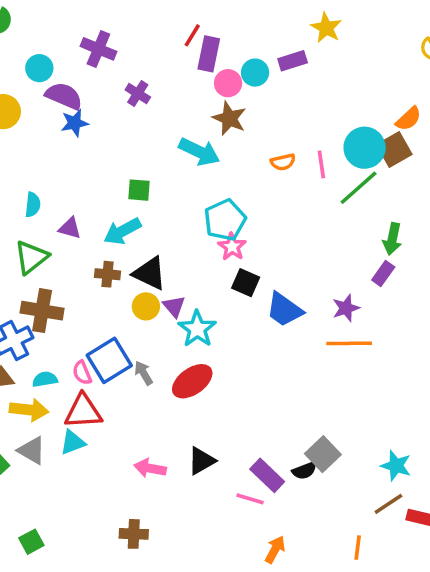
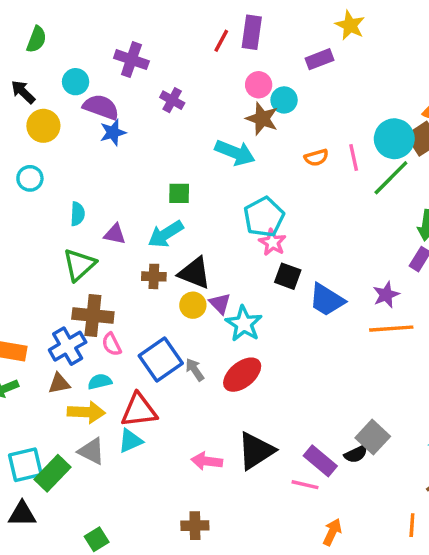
purple rectangle: (209, 54) -> (252, 32), moved
cyan circle: (255, 73) -> (284, 100), moved
pink semicircle: (82, 373) -> (112, 344), moved
black triangle: (201, 461) -> (256, 451), size x1.4

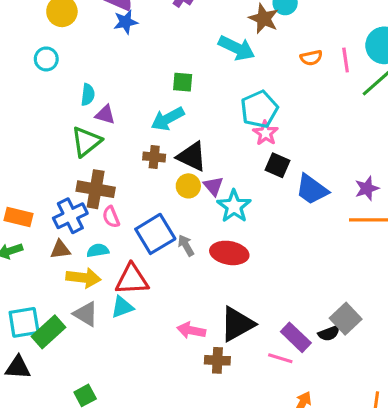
purple triangle: (115, 234) -> (105, 115), moved
red ellipse: (242, 375) -> (229, 253), turned 45
brown cross: (195, 526) -> (217, 360), moved

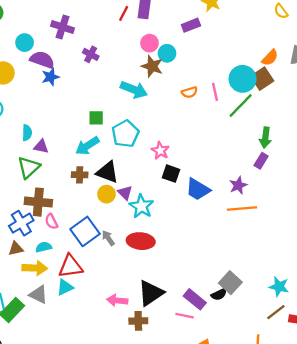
cyan pentagon: (259, 109) -> (125, 134), moved

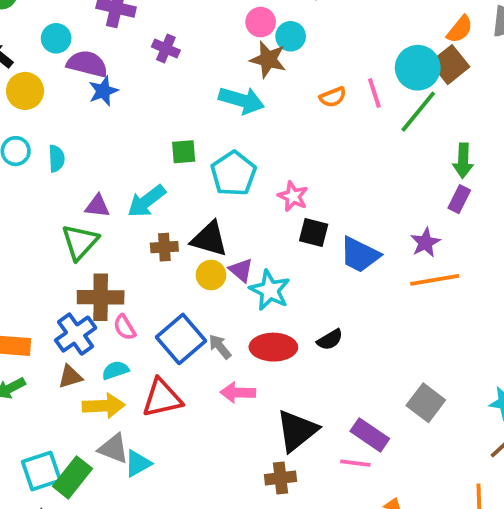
cyan semicircle: (27, 133) -> (56, 158), moved
cyan arrow: (87, 146) -> (147, 201), moved
cyan triangle: (65, 287) -> (138, 463), moved
black semicircle: (219, 294) -> (330, 340), moved
pink arrow: (117, 300) -> (238, 393), moved

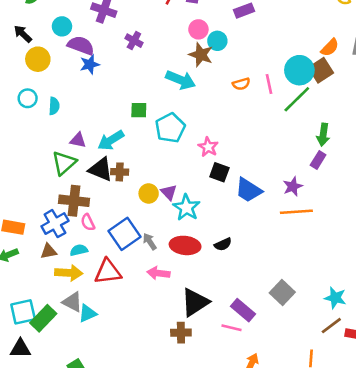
black triangle: (209, 239) -> (101, 169), moved

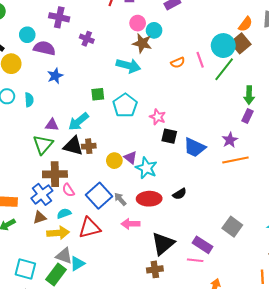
blue star: (90, 64) -> (55, 76), moved
cyan square: (23, 312) -> (25, 269), turned 35
green rectangle: (43, 318) -> (56, 274), moved

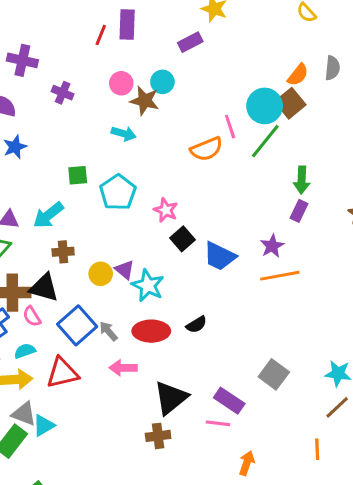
pink circle: (138, 23) -> (121, 83), moved
orange semicircle: (178, 63) -> (206, 149), moved, size x1.5
cyan arrow: (128, 66) -> (124, 134), size x0.7
black square: (169, 136) -> (183, 239), turned 35
black triangle: (73, 146) -> (44, 288), moved

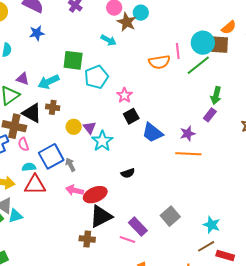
brown square: (290, 103) -> (220, 45), turned 30
green square: (78, 175) -> (73, 60), size x1.5
black triangle: (44, 288) -> (32, 113), moved
red ellipse: (151, 331) -> (95, 195), moved, turned -35
cyan semicircle: (25, 351) -> (29, 167), moved

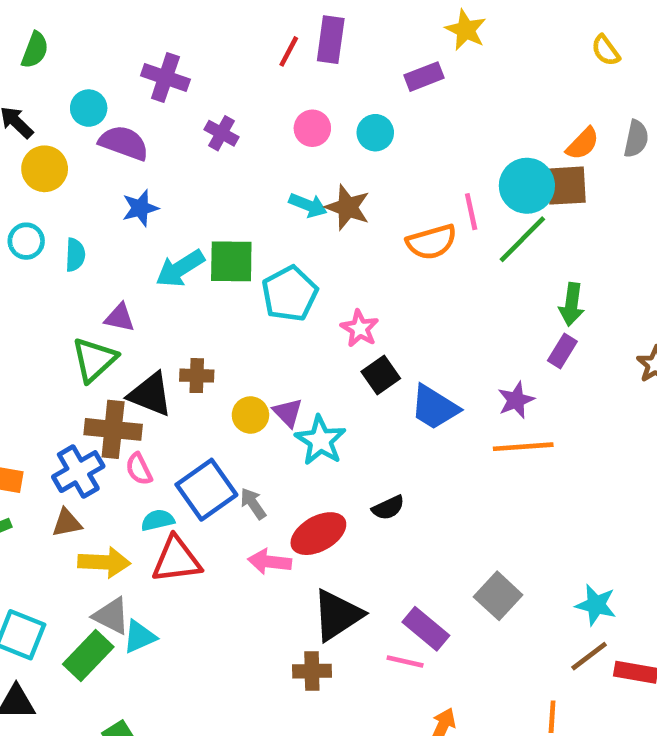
brown star: (127, 22) -> (348, 207), moved
cyan arrow: (48, 82) -> (180, 268), moved
red ellipse: (95, 195) -> (318, 534), moved

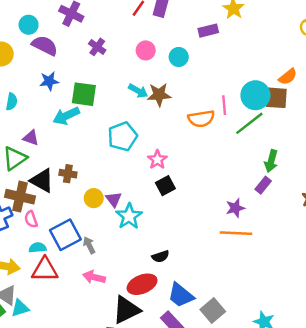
brown star: (348, 207) -> (159, 95), turned -30
green square: (231, 261) -> (84, 94), moved
blue trapezoid: (434, 407) -> (181, 295), moved
red ellipse: (318, 534) -> (142, 284), moved

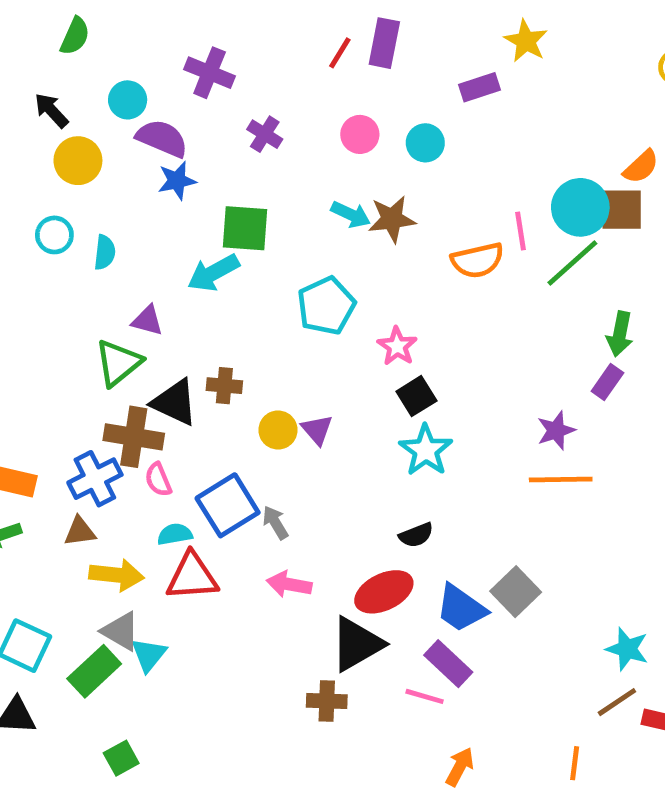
blue star: (49, 81) -> (177, 181), moved
cyan star: (129, 216) -> (426, 450), moved
cyan triangle: (20, 308) -> (149, 655), turned -30
gray square: (213, 310) -> (516, 592), moved

